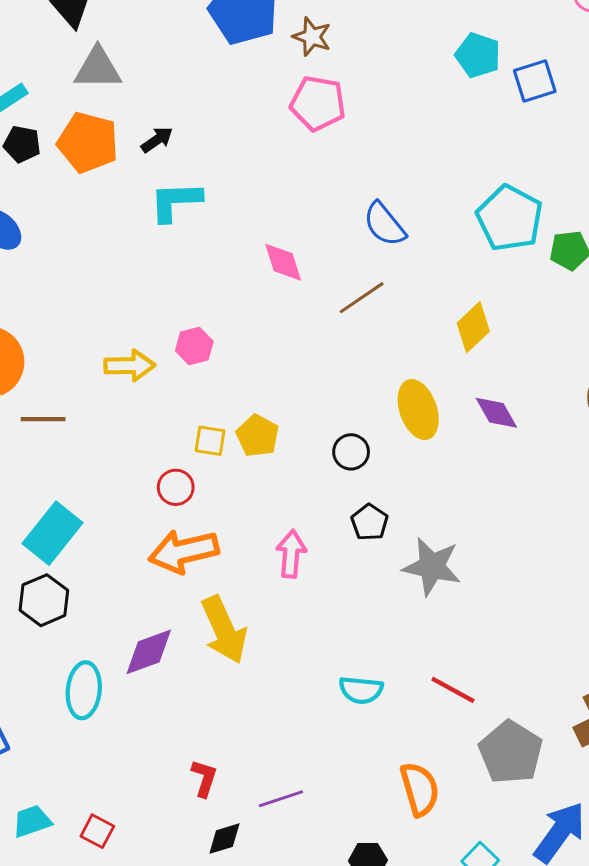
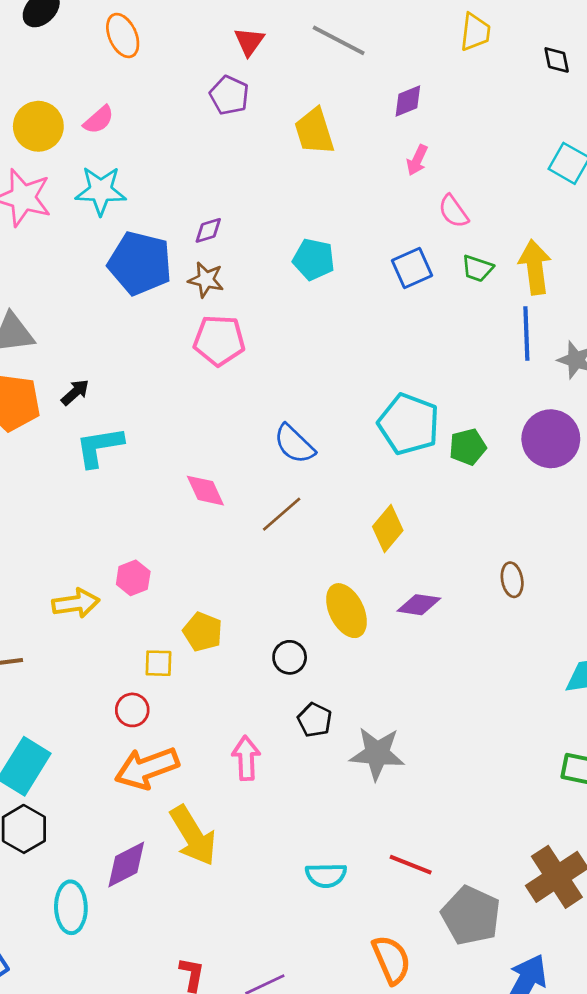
cyan pentagon: (478, 55) -> (314, 259), moved
blue square: (535, 81) -> (412, 268), moved
purple diamond: (496, 413) -> (419, 605), turned -45
yellow pentagon: (258, 436) -> (203, 632), moved

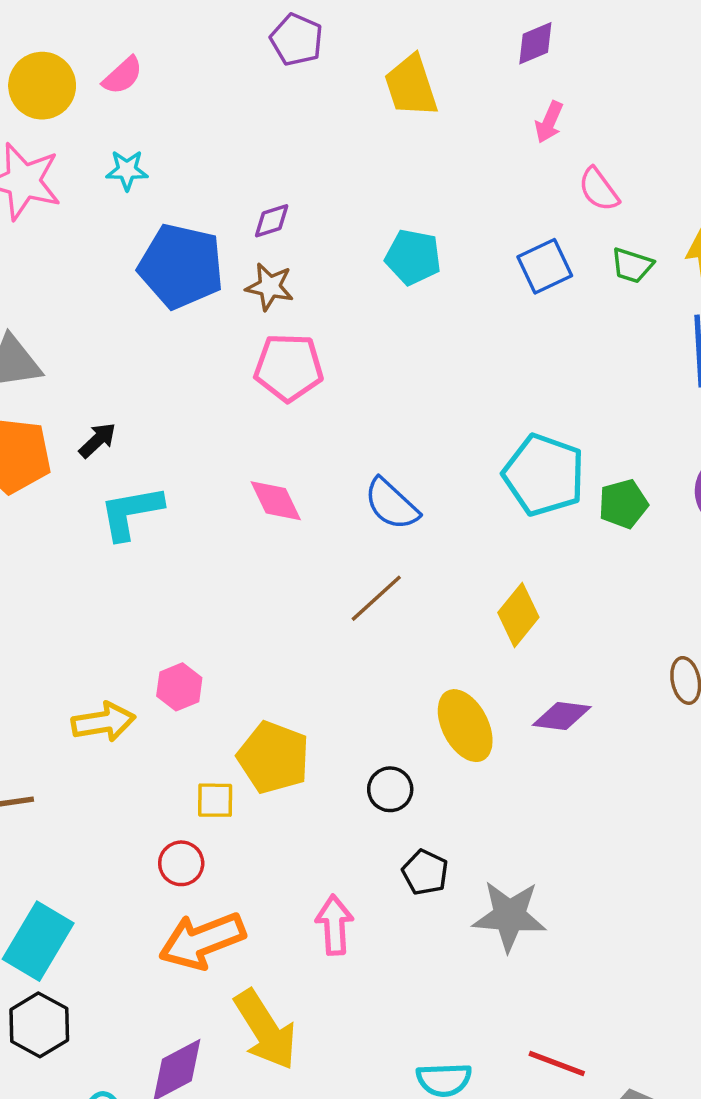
cyan star: (101, 191) -> (127, 170), size x0.6
pink diamond: (205, 491) -> (276, 501), moved
yellow pentagon: (203, 632) -> (273, 757), size x1.4

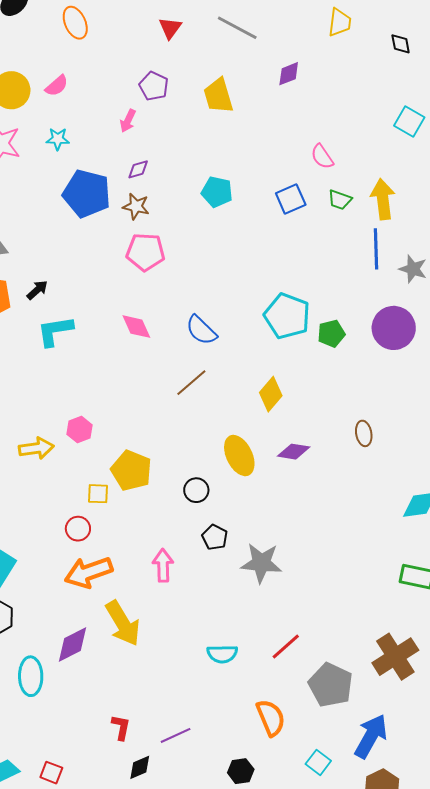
purple pentagon: (297, 40) -> (154, 86), moved
pink arrow: (549, 122) -> (128, 121), moved
red line: (557, 1063) -> (286, 646), turned -64

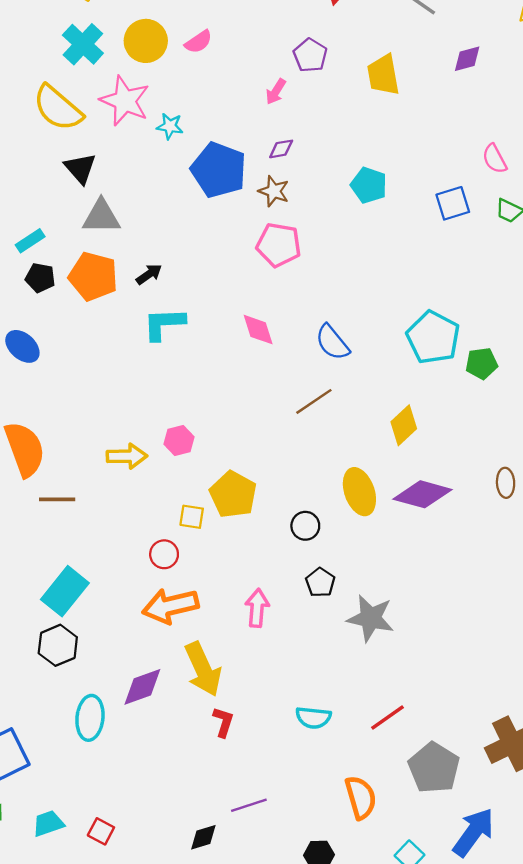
cyan star: (58, 139) -> (170, 126), moved
purple diamond: (294, 452) -> (422, 494), size x1.5
red L-shape: (121, 727) -> (223, 722), moved

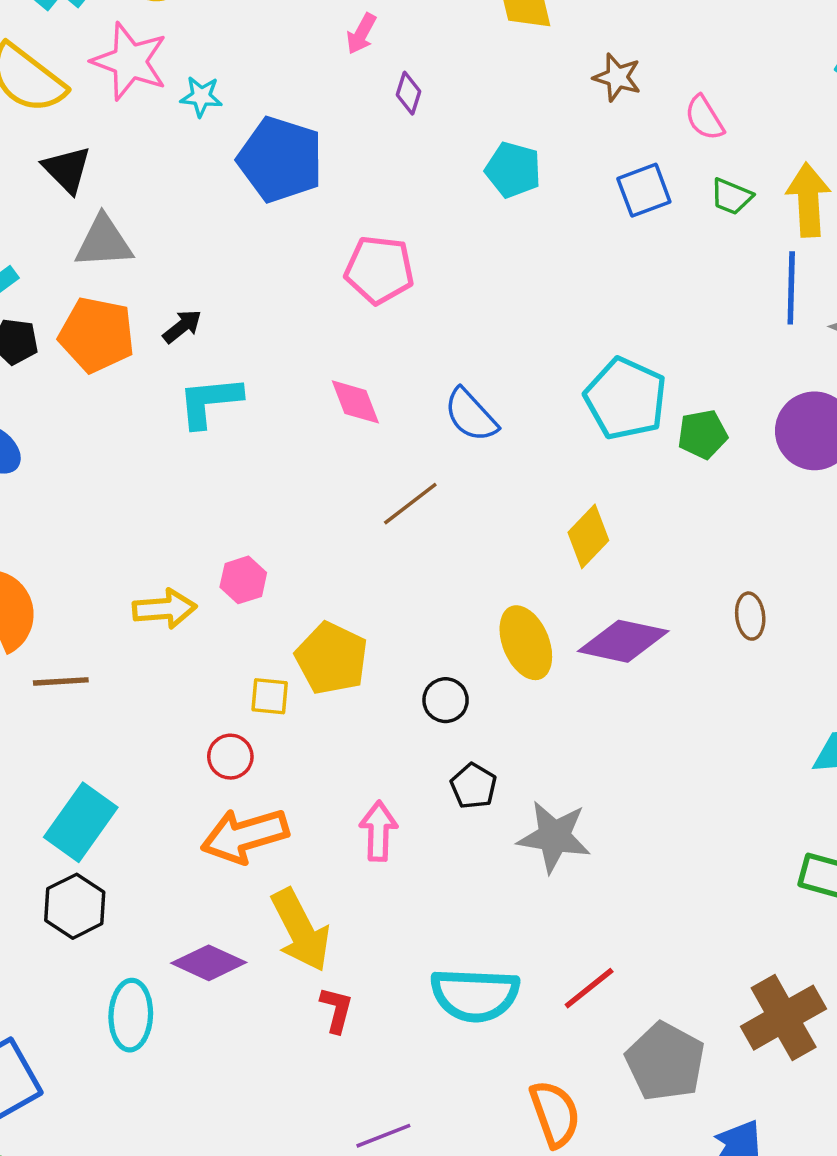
purple diamond: (281, 149) -> (409, 93), moved, turned -60
brown star: (274, 191) -> (617, 77), moved
brown line: (314, 401) -> (410, 504), moved
purple diamond: (142, 687) -> (209, 963), turned 48
cyan semicircle: (313, 718) -> (475, 995), size x1.6

